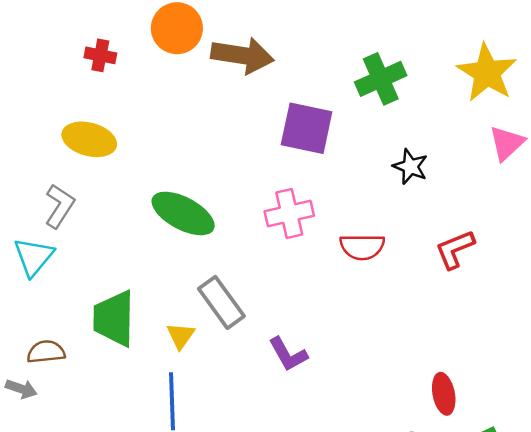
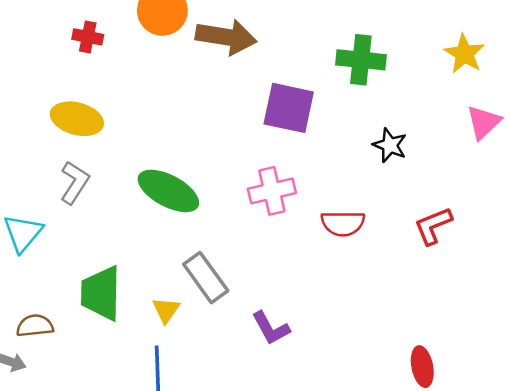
yellow star: (487, 73) -> (464, 54), size x0.7
green cross: (381, 79) -> (361, 60), turned 30
gray L-shape: (60, 206) -> (75, 182), moved

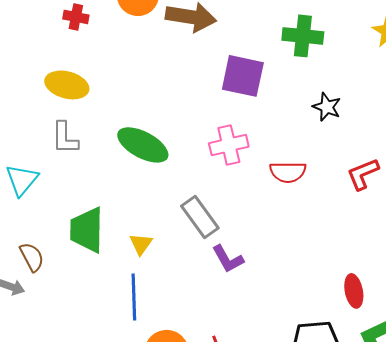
gray L-shape: (75, 182) -> (65, 138), turned 147
gray rectangle: (206, 278) -> (200, 217), moved
brown semicircle: (35, 326) -> (32, 257), turned 68

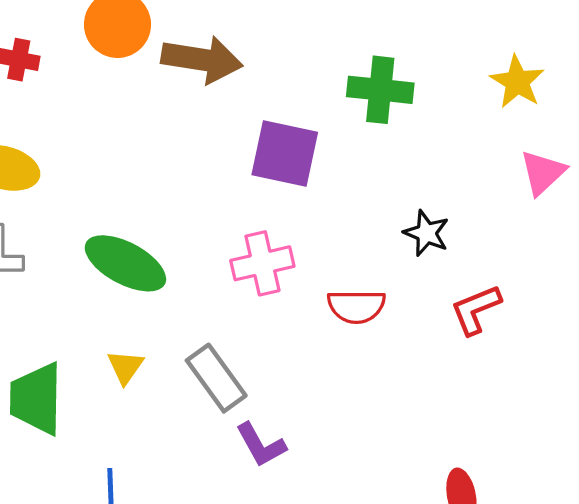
black star: (327, 107) -> (426, 233), moved
yellow triangle: (141, 244) -> (125, 367), moved

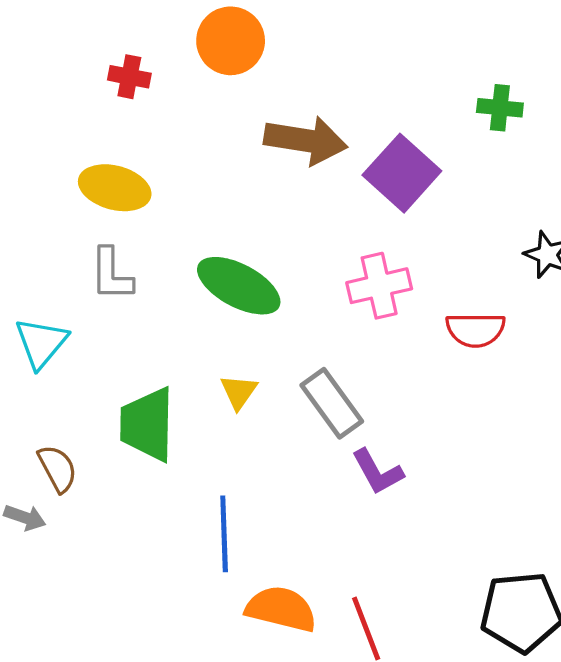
brown arrow: (202, 60) -> (306, 140), moved
green cross: (380, 90) -> (500, 108), size x0.7
purple square: (285, 153) -> (402, 173), turned 30

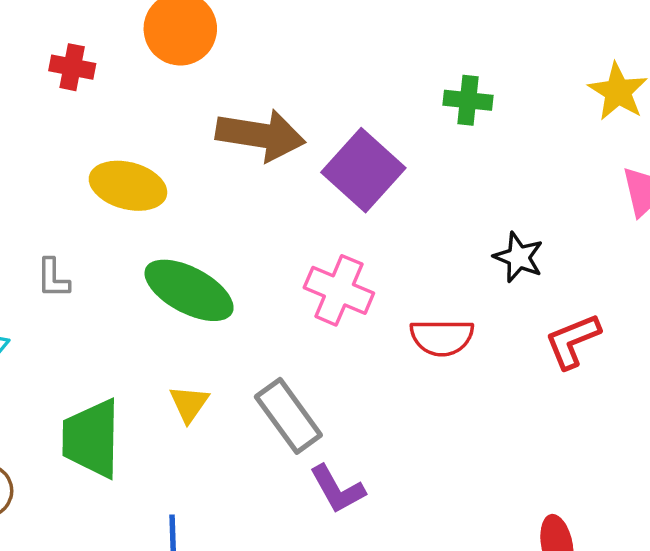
yellow ellipse: (115, 188) -> (128, 186), moved
gray L-shape: (111, 274) -> (53, 278), size x0.7
pink cross: (379, 286) -> (339, 290), turned 36

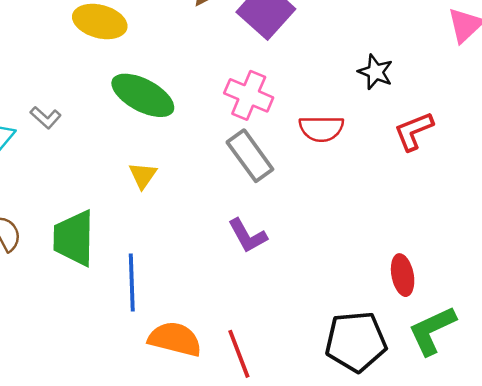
gray L-shape: (53, 278) -> (46, 118), moved, turned -48
gray rectangle: (288, 416) -> (250, 156), moved
green trapezoid: (91, 439) -> (74, 238), moved

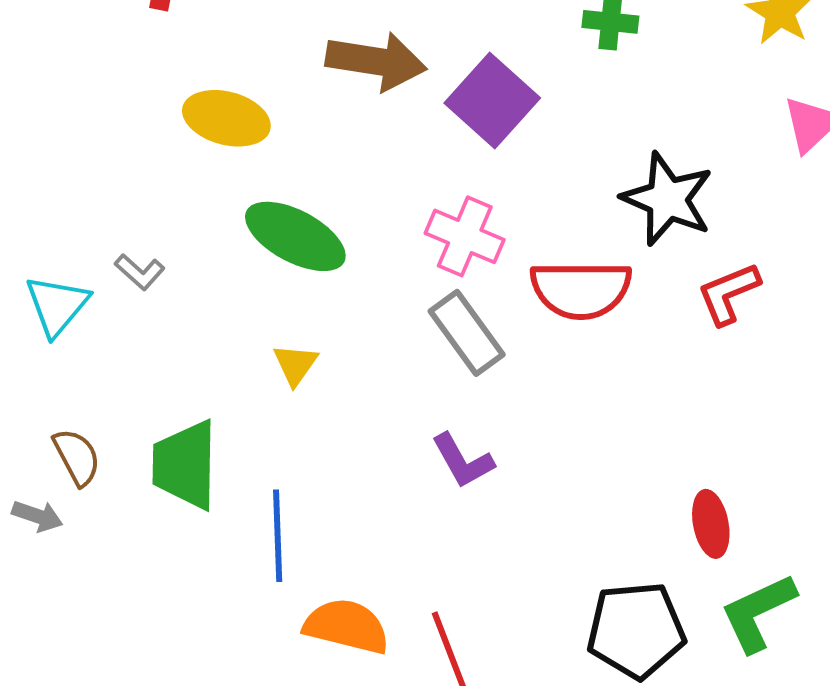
black star: (375, 72) -> (667, 199), size x1.6
red semicircle: (321, 129) -> (581, 290), size x1.4

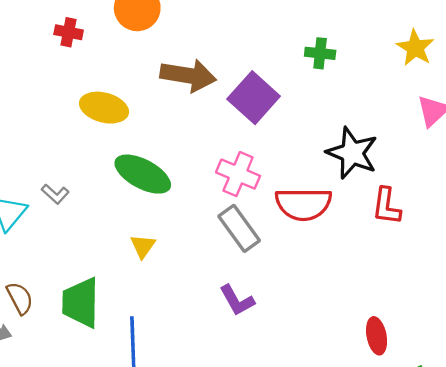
red L-shape: (729, 294) -> (387, 206), turned -60

